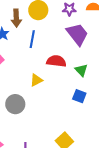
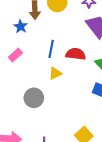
blue line: (32, 39) -> (51, 49), moved

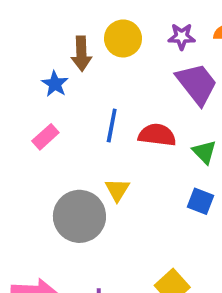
yellow triangle: (55, 73) -> (117, 190), moved, turned -32
gray circle: (34, 98) -> (79, 216), size x1.4

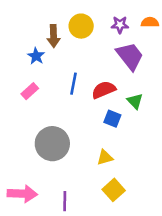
red semicircle: (157, 135) -> (104, 90), turned -30
yellow triangle: (117, 190) -> (105, 157), moved, turned 42
blue square: (201, 201) -> (112, 119), moved

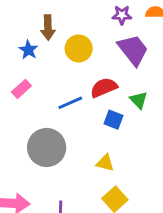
yellow circle: (81, 26) -> (79, 48), moved
blue line: (74, 84) -> (70, 103), moved, turned 55
yellow triangle: (105, 157) -> (105, 163), turned 30

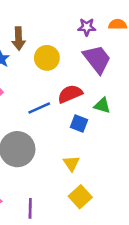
green triangle: (139, 100) -> (102, 105), turned -30
yellow triangle: (105, 163) -> (71, 163), turned 42

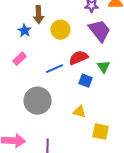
green triangle: (102, 105) -> (104, 67), turned 40
yellow triangle: (71, 163) -> (80, 112), turned -40
yellow square: (80, 197) -> (100, 132), moved, turned -36

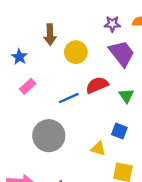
blue star: (24, 31) -> (19, 57), moved
blue square: (86, 81) -> (119, 131), moved

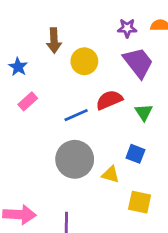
gray circle: (49, 136) -> (75, 159), moved

